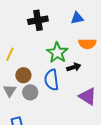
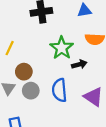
blue semicircle: (52, 80) -> (59, 90), moved

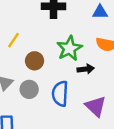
brown circle: (24, 72) -> (35, 61), moved

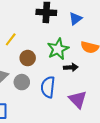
blue triangle: (100, 12) -> (75, 19), moved, turned -40

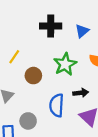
black arrow: (71, 67) -> (81, 93), moved
gray circle: (22, 82) -> (28, 121), moved

